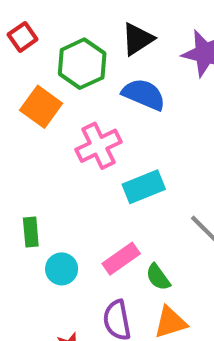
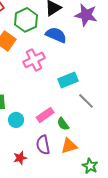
cyan rectangle: (144, 187) -> (68, 80), moved

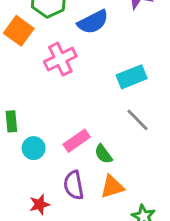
blue semicircle: (56, 35) -> (93, 22), turned 130
cyan rectangle: (68, 80) -> (132, 77), moved

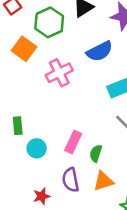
blue semicircle: (93, 22) -> (100, 51), moved
pink rectangle: (77, 141) -> (73, 142), turned -30
green semicircle: (103, 154) -> (96, 153), turned 54

